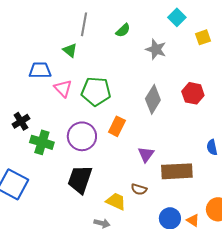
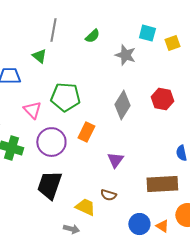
cyan square: (177, 17) -> (147, 33), moved, turned -30
pink triangle: (63, 88) -> (32, 110), moved
brown rectangle: (177, 171) -> (162, 184), moved

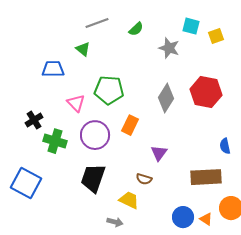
gray line: (53, 30) -> (97, 23), turned 60
red hexagon: (162, 99) -> (206, 92), size x1.4
brown semicircle: (108, 195) -> (144, 179), moved

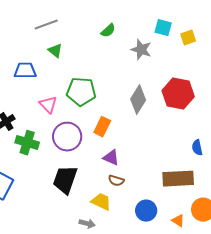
gray line: (97, 23) -> (46, 25), moved
purple triangle: (159, 153) -> (111, 158), moved, turned -42
blue circle: (183, 217) -> (146, 211), moved

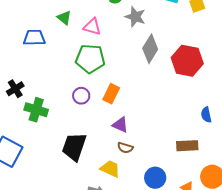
gray star: (141, 50) -> (135, 17), moved
gray diamond: (138, 100) -> (150, 49), moved
pink triangle: (48, 105) -> (92, 27), moved, turned -30
purple circle: (67, 137) -> (81, 96), moved, size x0.6
brown rectangle: (178, 179) -> (187, 146), size x0.7

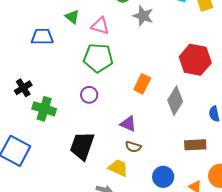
gray diamond: (150, 49) -> (175, 101), moved
orange rectangle: (111, 94) -> (142, 84), moved

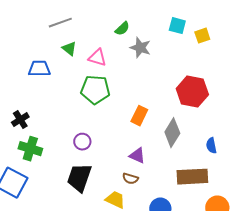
purple circle: (89, 95) -> (82, 142), moved
green cross: (44, 109) -> (30, 149), moved
purple triangle: (128, 124) -> (137, 156), moved
brown rectangle: (195, 145) -> (192, 177), size x1.4

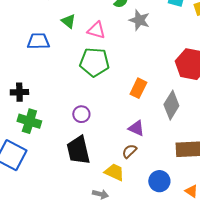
black cross: (20, 120) -> (19, 92), turned 30
black trapezoid: (79, 178) -> (78, 150), turned -32
brown semicircle: (130, 179) -> (129, 151), turned 119

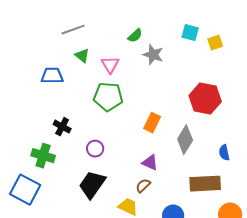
pink triangle: (96, 30) -> (110, 65), turned 42
black cross: (19, 92) -> (62, 127), moved, turned 30
black trapezoid: (78, 150) -> (92, 185), turned 48

